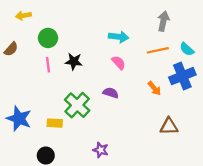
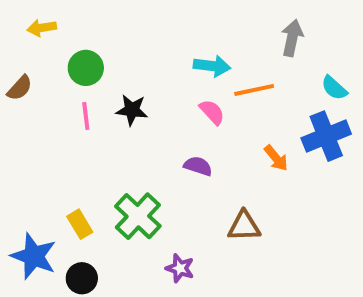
orange line: (158, 50) -> (254, 90), moved
green cross: (77, 105) -> (138, 216), moved
blue star: (19, 119) -> (34, 256), moved
yellow rectangle: (55, 123) -> (80, 224), moved, turned 56
brown triangle: (169, 126) -> (244, 226), moved

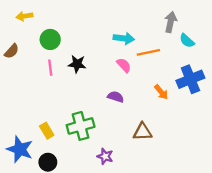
cyan semicircle: (334, 88) -> (187, 41), moved
green cross: (138, 216) -> (81, 126), turned 32

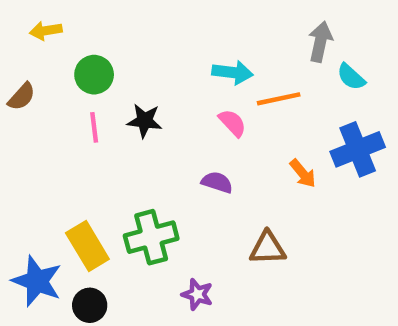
yellow rectangle: (47, 131) -> (87, 246), size x1.5

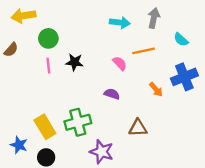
yellow arrow: (46, 31) -> (23, 16), size x1.5
gray arrow: (320, 42) -> (154, 18), moved
cyan arrow: (232, 72) -> (120, 23), moved
blue star: (37, 281) -> (19, 145), size x0.7
purple star: (197, 294) -> (102, 152), size x1.5

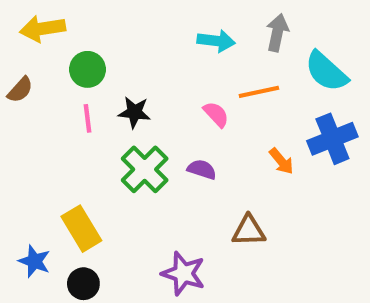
cyan semicircle: (181, 40) -> (326, 71), size x1.6
green cross: (78, 122) -> (145, 169), moved, turned -30

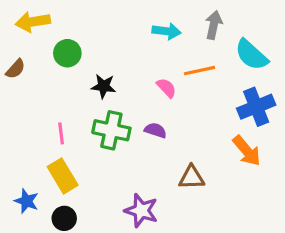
pink line: (88, 118) -> (61, 133), moved
orange arrow: (281, 161) -> (247, 151), moved, size x1.5
green cross: (145, 169) -> (111, 130), turned -33

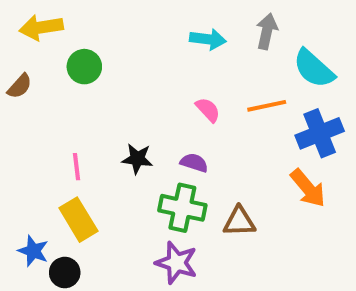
orange line: (199, 71) -> (267, 106), moved
black star: (104, 86) -> (137, 159), moved
green cross: (111, 130) -> (182, 208), moved
black circle: (64, 218) -> (65, 273), moved

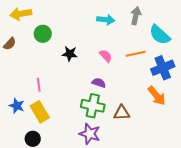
black star: (137, 159) -> (70, 54), moved
blue star: (33, 251) -> (17, 106), moved

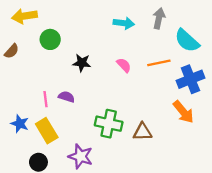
purple semicircle: (99, 83) -> (67, 97), moved
purple star: (90, 134) -> (81, 156), moved

